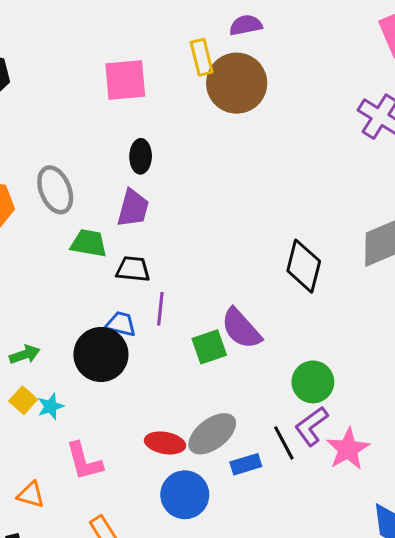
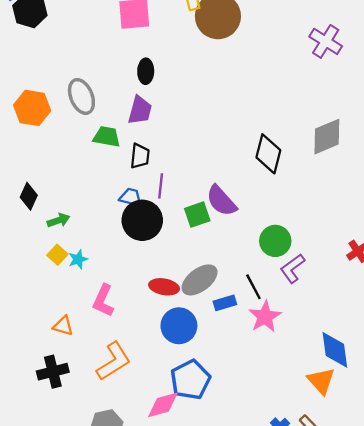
black trapezoid: (133, 269) -> (140, 156), turned 90
black circle: (101, 355) -> (142, 220), moved
purple L-shape: (311, 426) -> (292, 268), moved
pink star: (348, 449) -> (265, 317), moved
pink L-shape: (84, 461) -> (103, 301), turned 40

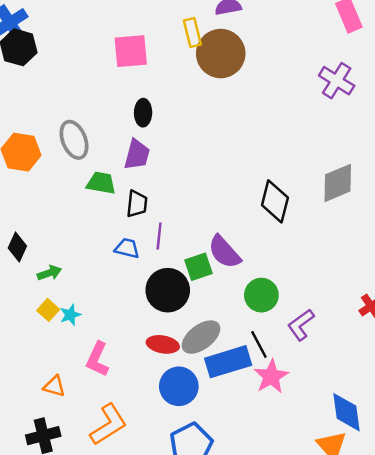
black circle: (142, 220) -> (168, 290), moved
green circle: (275, 241) -> (261, 295), moved
blue rectangle: (225, 303) -> (228, 362), size x1.8

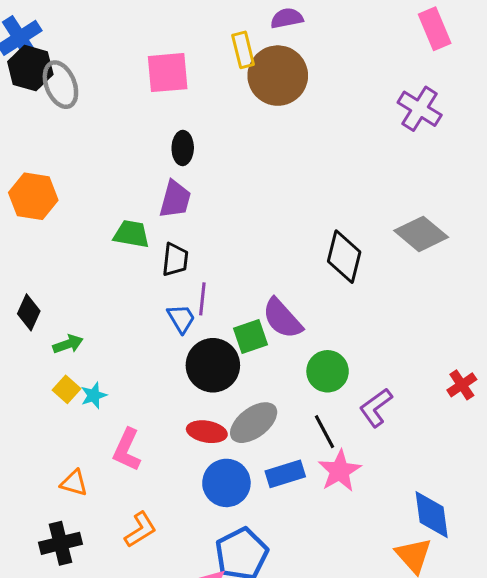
gray ellipse: (74, 140) -> (60, 85), moved
gray diamond: (338, 183) -> (421, 234), turned 63
blue trapezoid: (127, 248) -> (181, 318), moved, turned 45
blue rectangle: (228, 362) -> (285, 474), moved, size x0.7
orange L-shape: (109, 425) -> (140, 530), size x0.7

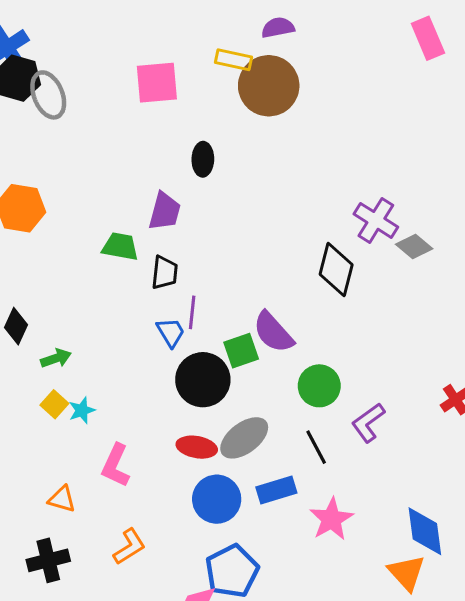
yellow rectangle: (243, 50) -> (233, 60), turned -64
purple cross: (420, 109) -> (376, 220), moved
black ellipse: (183, 148) -> (203, 159), moved
gray diamond: (421, 234) -> (414, 247), size x0.7
pink star: (340, 471) -> (331, 519), moved

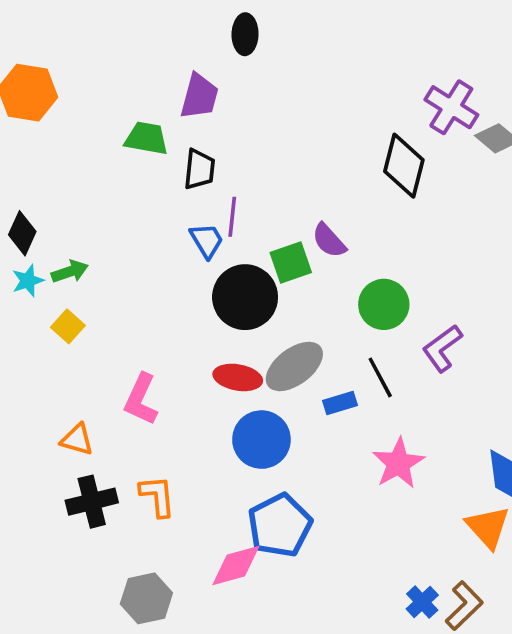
purple semicircle: (273, 332) -> (329, 241), size x0.7
cyan star: (82, 410) -> (28, 281), moved
blue rectangle: (276, 490) -> (340, 403), moved, size x0.7
orange L-shape: (129, 547) -> (157, 496), turned -63
black cross: (48, 560) -> (92, 502), moved

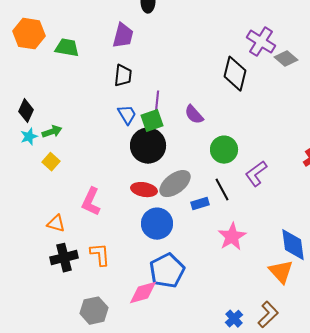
green trapezoid: (146, 138) -> (67, 48), moved
purple line: (232, 217) -> (157, 102), moved
green square: (291, 262) -> (152, 121), moved
blue cross: (422, 602) -> (234, 319), moved

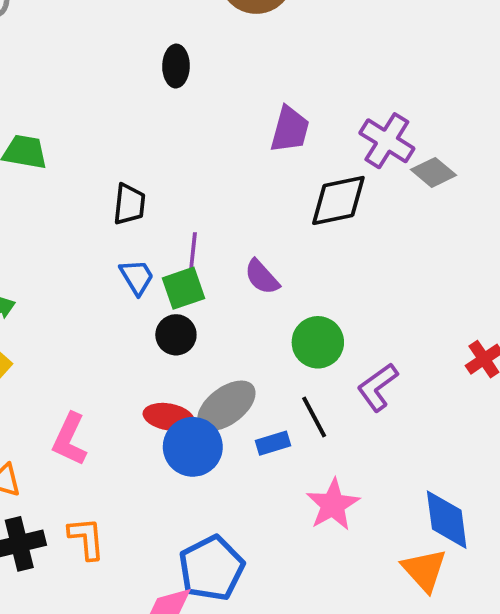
purple trapezoid: (123, 36) -> (290, 130), moved
black diamond: (235, 74) -> (338, 200), turned 64
black circle: (148, 146) -> (176, 335), size x0.6
blue circle: (157, 224) -> (193, 447), moved

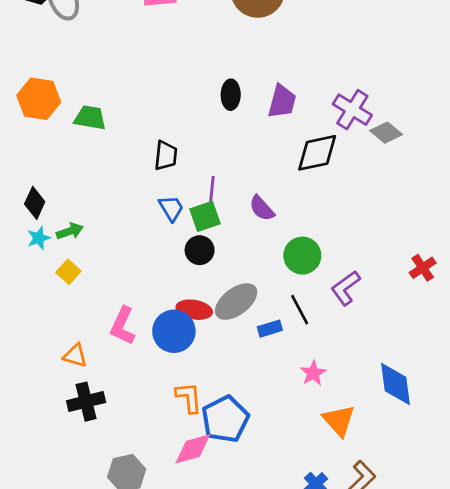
black ellipse: (176, 66) -> (231, 95), moved
blue circle: (193, 447) -> (174, 331), moved
pink star: (333, 505) -> (313, 373), size x0.7
orange L-shape: (86, 538) -> (189, 397), moved
orange triangle: (424, 570) -> (339, 420), moved

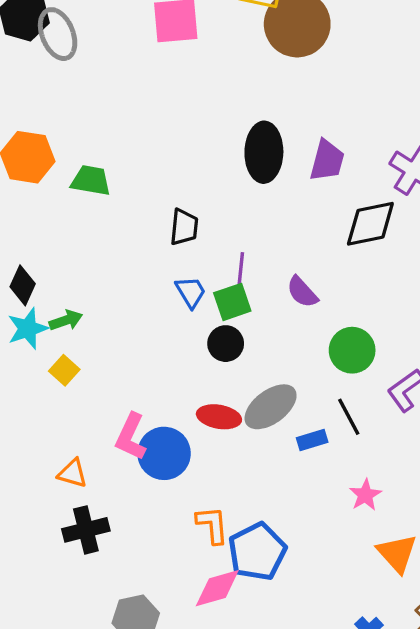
black ellipse: (231, 95) -> (264, 152), size x1.6
cyan star: (39, 238) -> (28, 329), size x1.4
blue circle: (174, 331) -> (164, 453), moved

